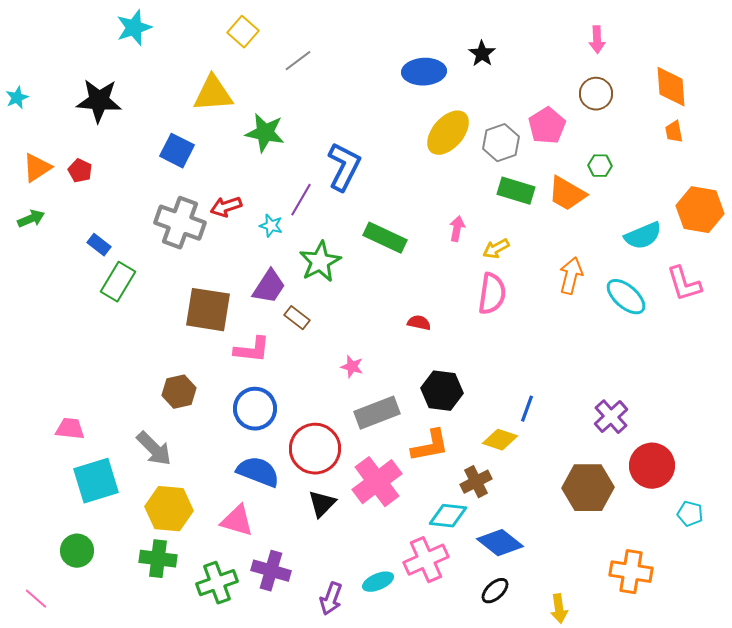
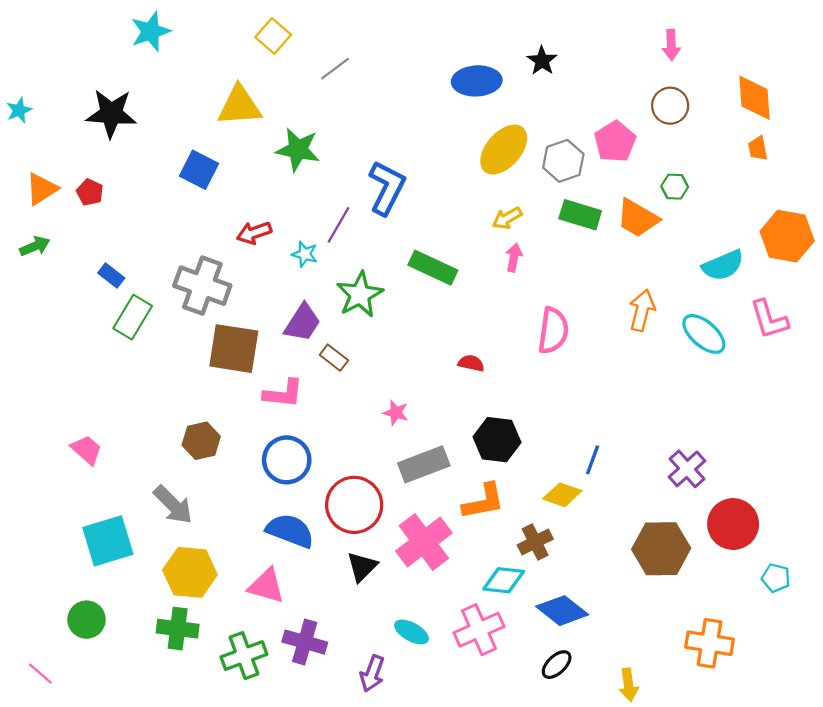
gray cross: (180, 223) -> (202, 286), moved
yellow arrow: (496, 249) -> (507, 218), moved
pink trapezoid: (70, 429) -> (87, 450), moved, turned 36
cyan ellipse: (378, 582) -> (412, 632), moved, turned 52

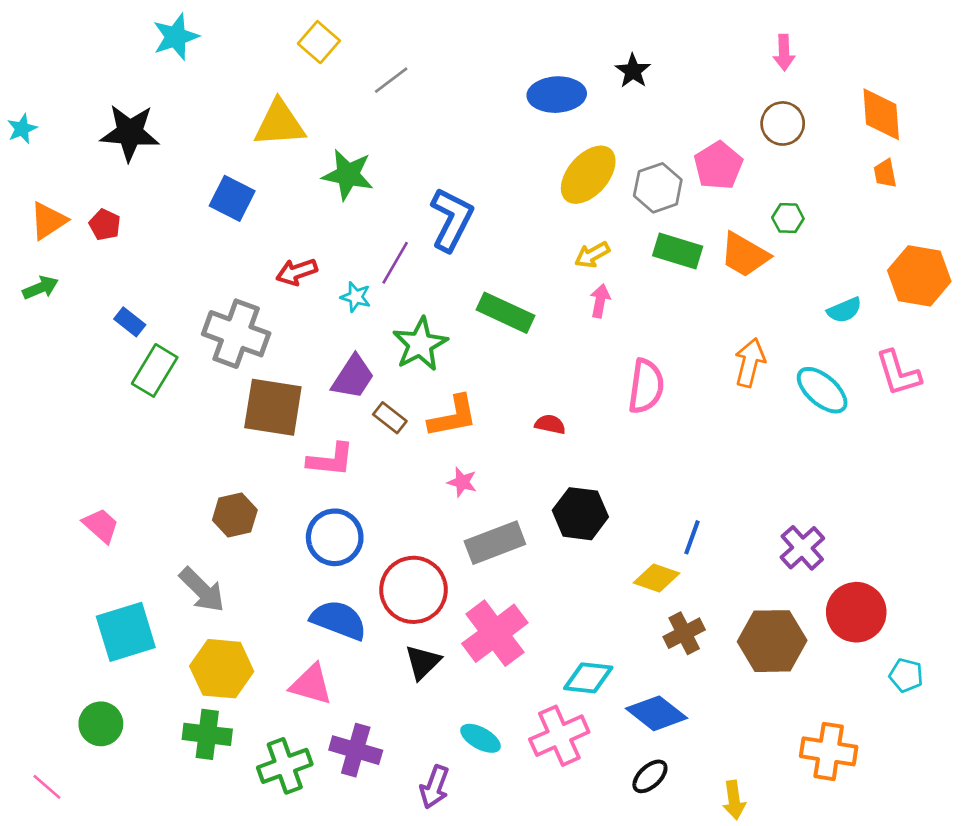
cyan semicircle: (723, 265) -> (844, 310), size x0.7
orange L-shape: (483, 502) -> (453, 416), moved
brown cross: (535, 542) -> (684, 633), moved

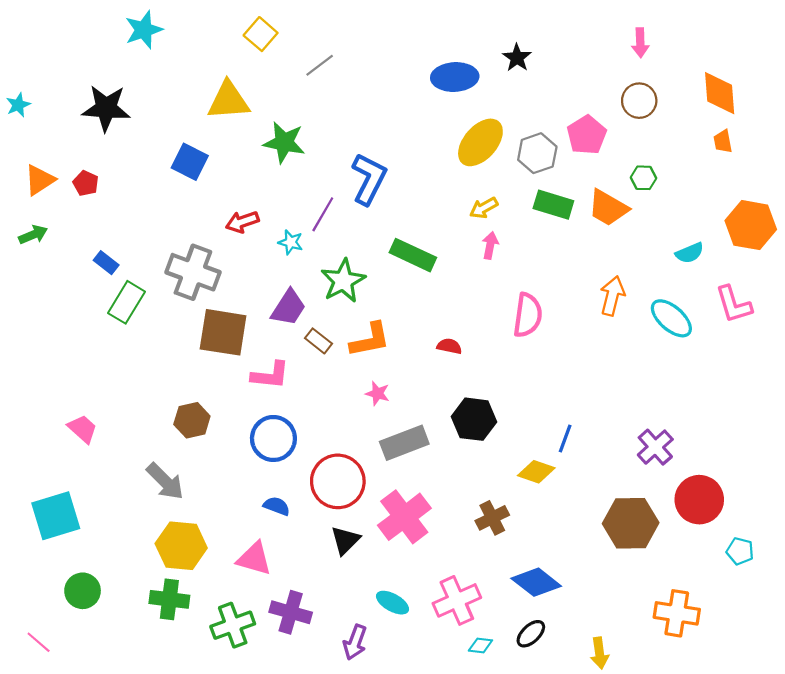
blue semicircle: (339, 620) -> (277, 506), size x0.6
cyan square: (126, 632) -> (56, 516), moved
brown cross: (684, 633) -> (492, 518), moved
cyan diamond: (588, 678) -> (480, 646), moved, size x0.6

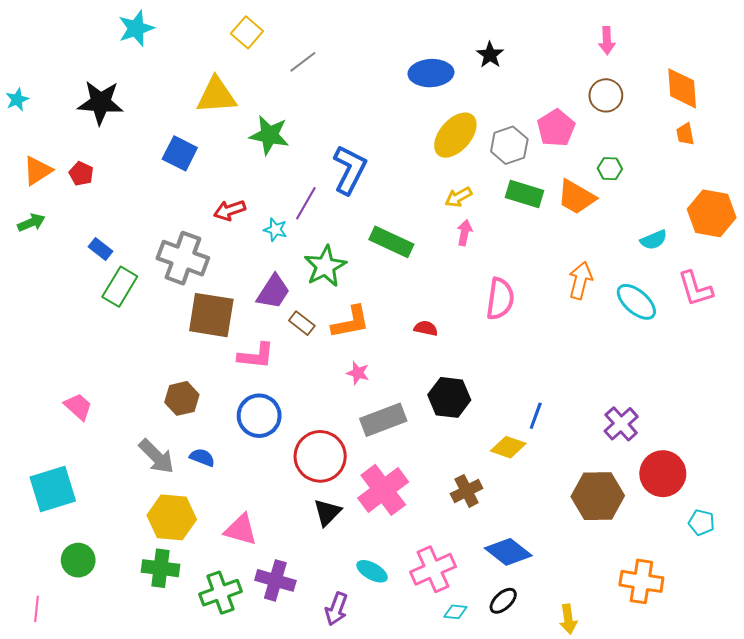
blue semicircle: (277, 506) -> (202, 457), moved
pink line: (39, 642) -> (36, 609), turned 55

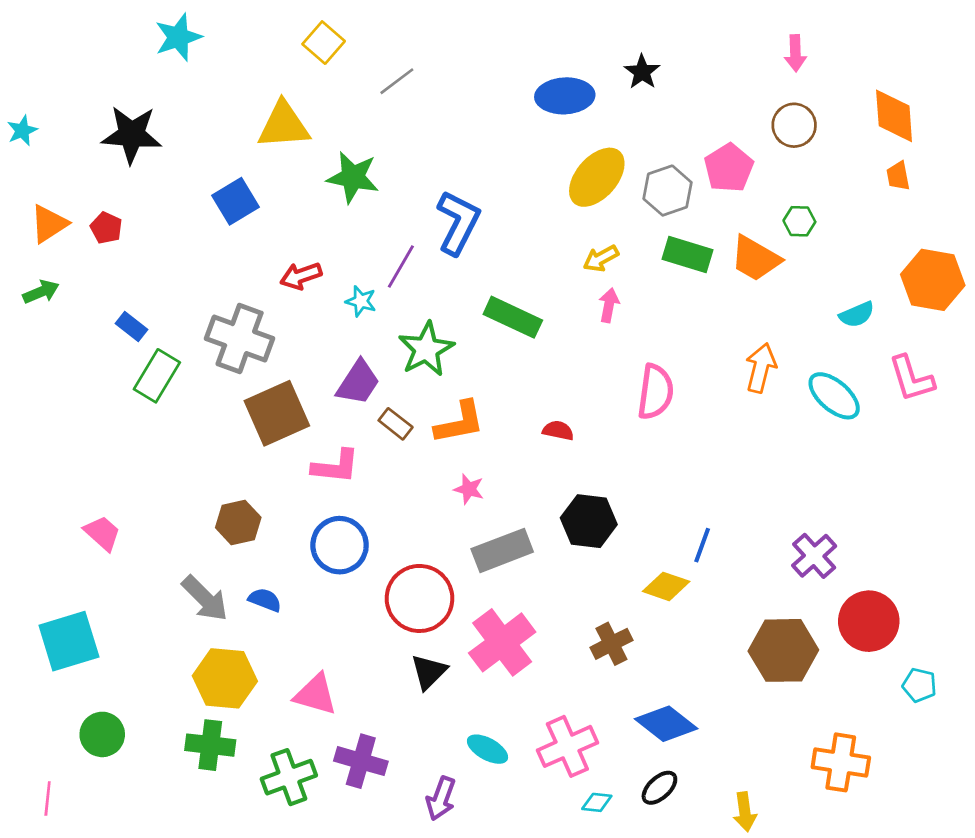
blue square: (180, 153) -> (236, 201), turned 32
brown square: (211, 315) -> (277, 413), turned -33

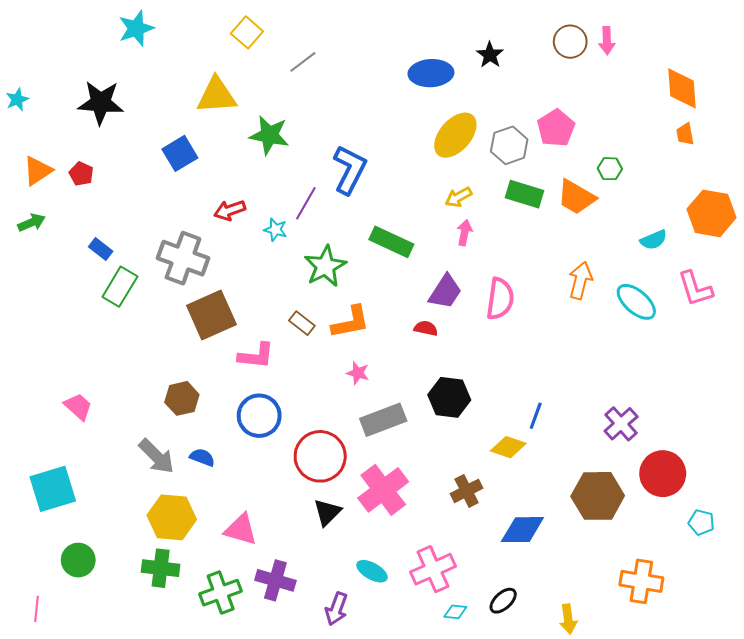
brown circle: (794, 125) -> (570, 42), moved
purple trapezoid: (358, 382) -> (445, 292), moved
blue diamond: (666, 724) -> (522, 530), moved, turned -39

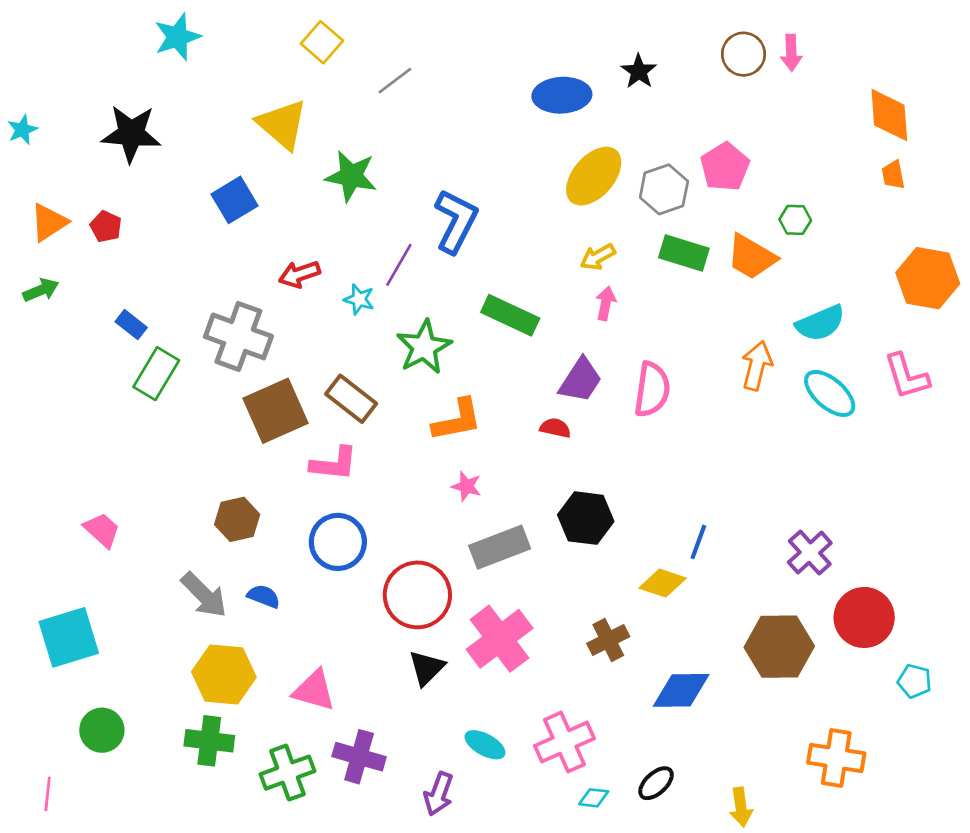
yellow triangle: (216, 95) -> (282, 124), turned 45
cyan semicircle: (654, 240) -> (820, 323), moved, size x1.4
brown rectangle: (302, 323) -> (351, 399), moved, size x1.5

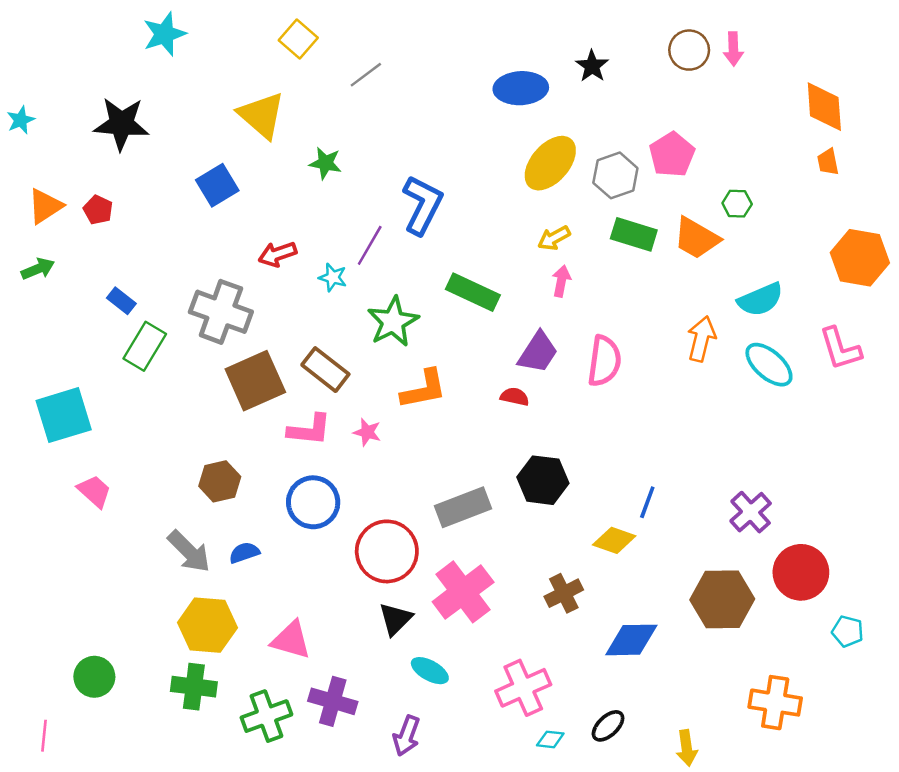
green star: (351, 176) -> (325, 163), size x0.7
pink star: (466, 486) -> (367, 432), moved
blue semicircle: (264, 596) -> (244, 553), turned -40
cyan square: (69, 637) -> (64, 415), moved
cyan ellipse: (485, 745) -> (430, 671), moved

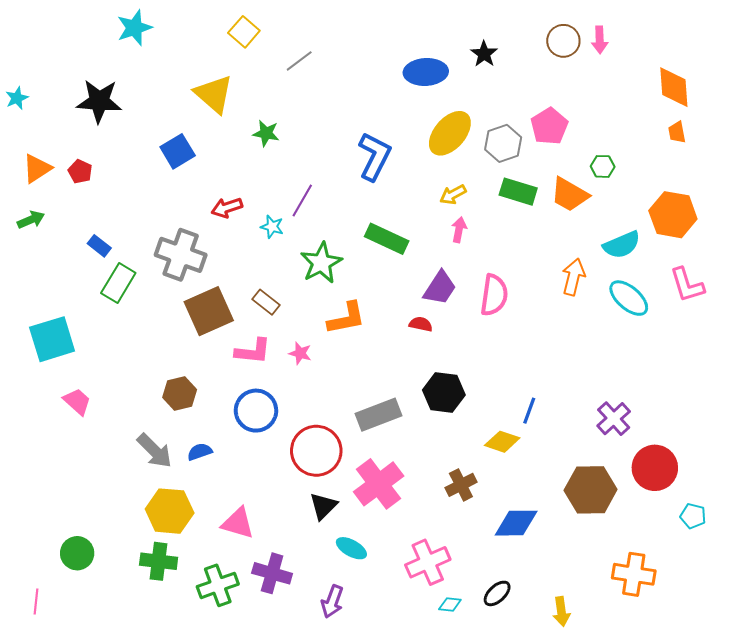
blue L-shape: (422, 205) -> (375, 156), moved
orange hexagon: (860, 258) -> (673, 215), moved
brown rectangle: (325, 370) -> (266, 302), size x0.7

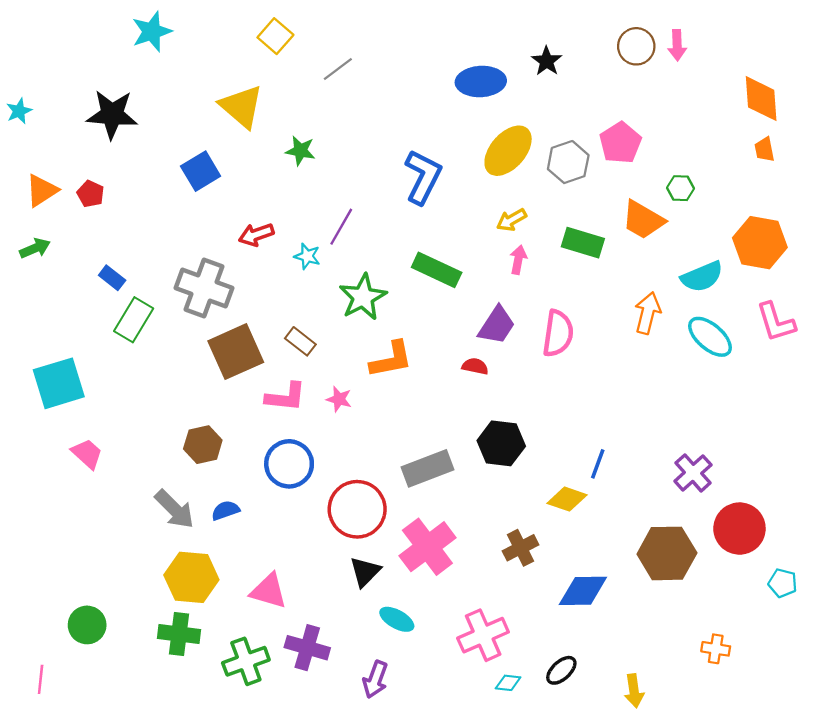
green rectangle: (518, 192) -> (583, 243), moved
orange cross: (634, 574) -> (716, 649), size x0.6

